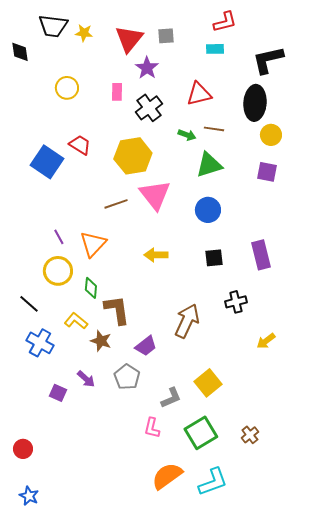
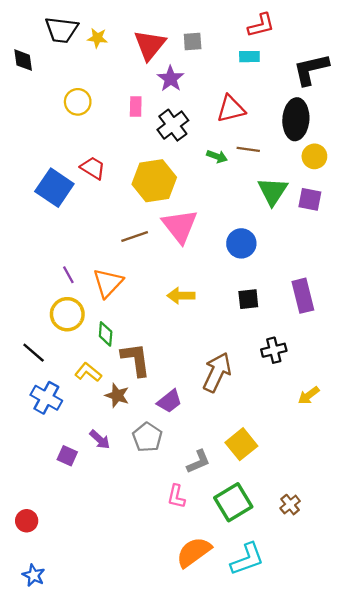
green triangle: (209, 165) -> (273, 191), moved, turned -40

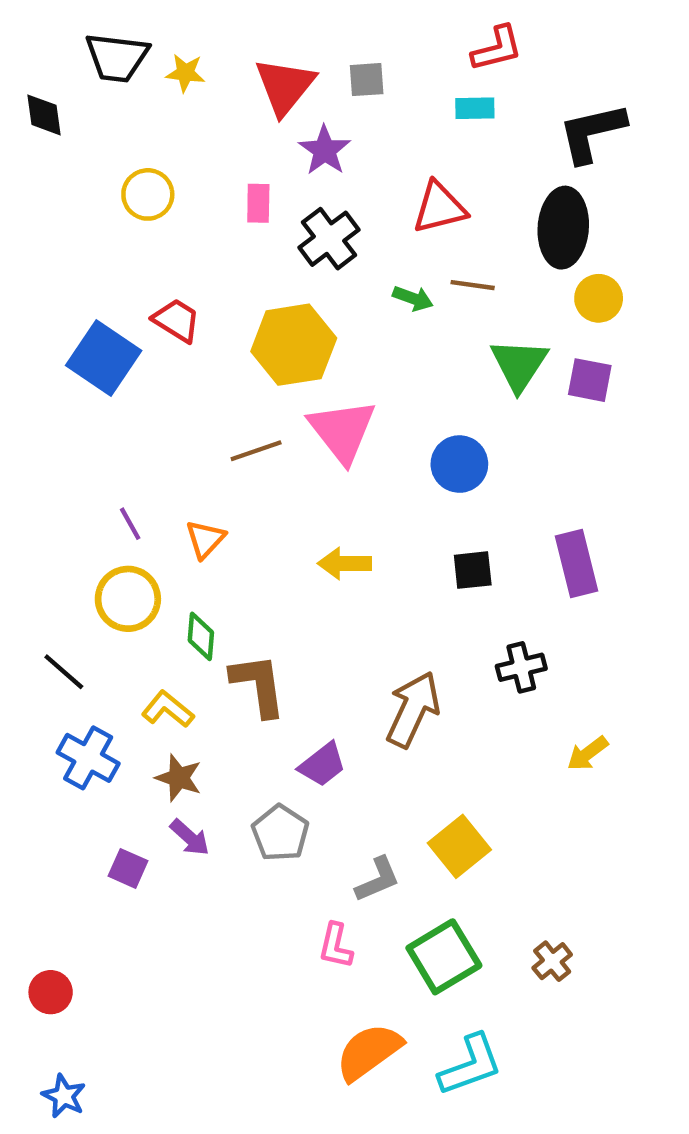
orange triangle: (108, 283) -> (205, 539), size x0.7
brown star: (117, 395) -> (179, 778), moved

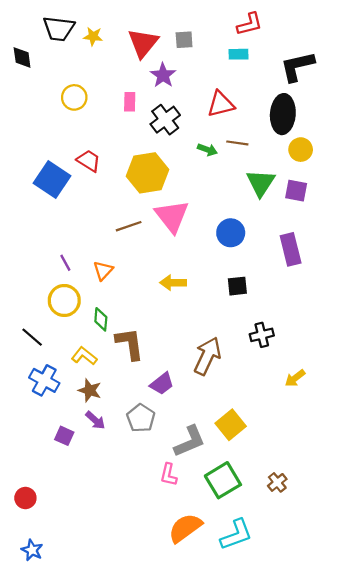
purple rectangle: (576, 563) -> (291, 249), moved
gray L-shape: (378, 879) -> (190, 441), size x1.4

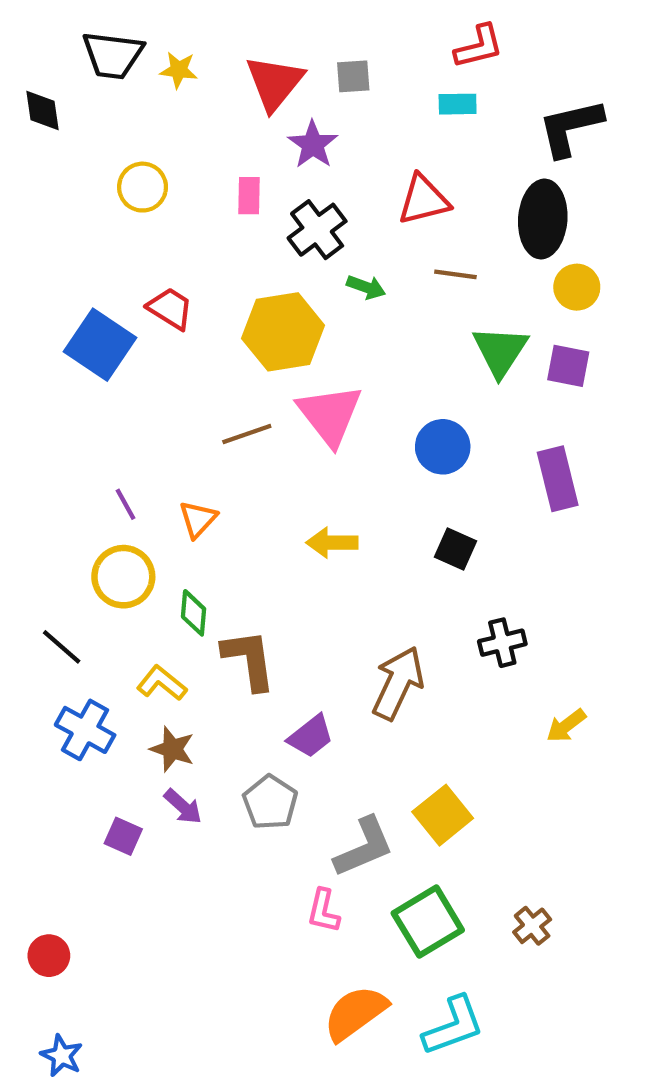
green arrow: (207, 150) -> (366, 287), moved
black square: (237, 286) -> (455, 549), turned 30

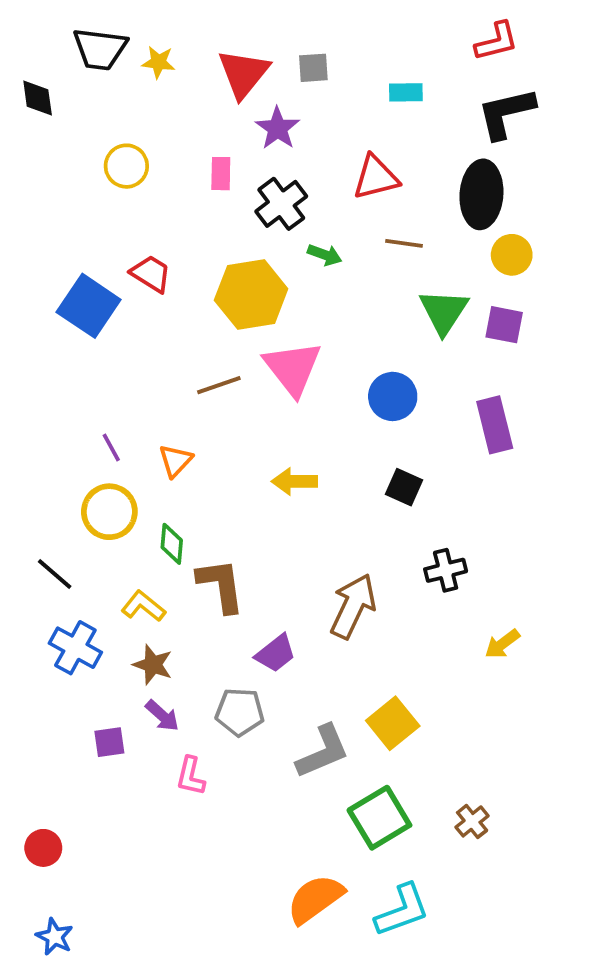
red L-shape: (479, 47) -> (497, 41), moved
gray pentagon: (270, 802) -> (240, 712), turned -30
purple square: (123, 836) -> (109, 742), turned -32
pink L-shape: (323, 911) -> (191, 776), moved

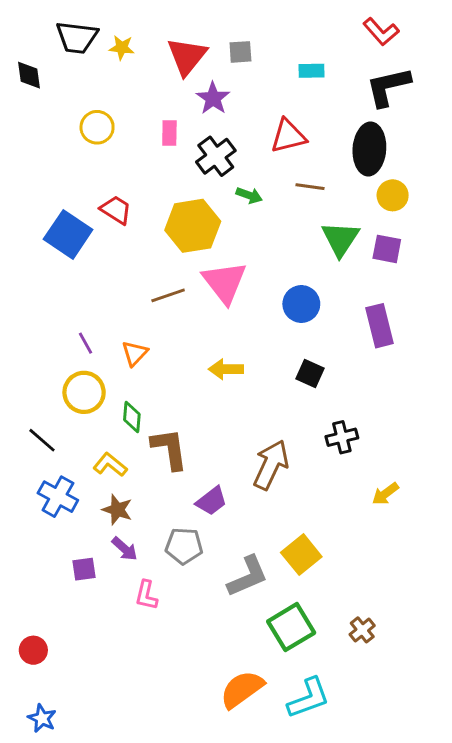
red L-shape: (497, 41) -> (381, 32), turned 63

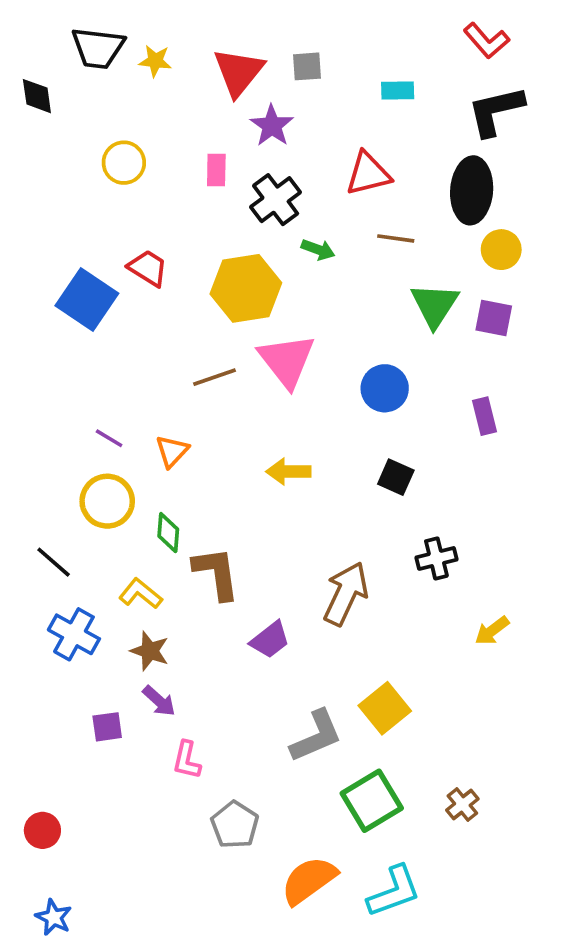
purple rectangle: (380, 326) -> (485, 416), size x0.7
purple line: (85, 343) -> (109, 438), turned -30
gray pentagon: (184, 546) -> (235, 825), moved, turned 30

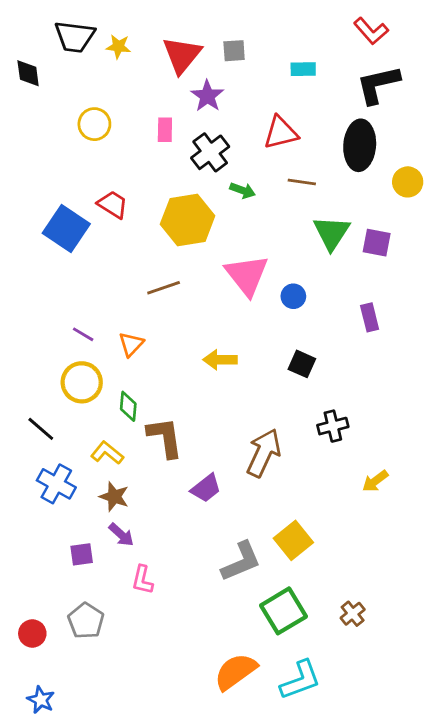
yellow circle: (501, 250) -> (408, 182), moved
pink triangle: (287, 361) -> (247, 275), moved
blue circle: (385, 388) -> (293, 296), size x0.7
gray pentagon: (235, 825) -> (86, 621), moved

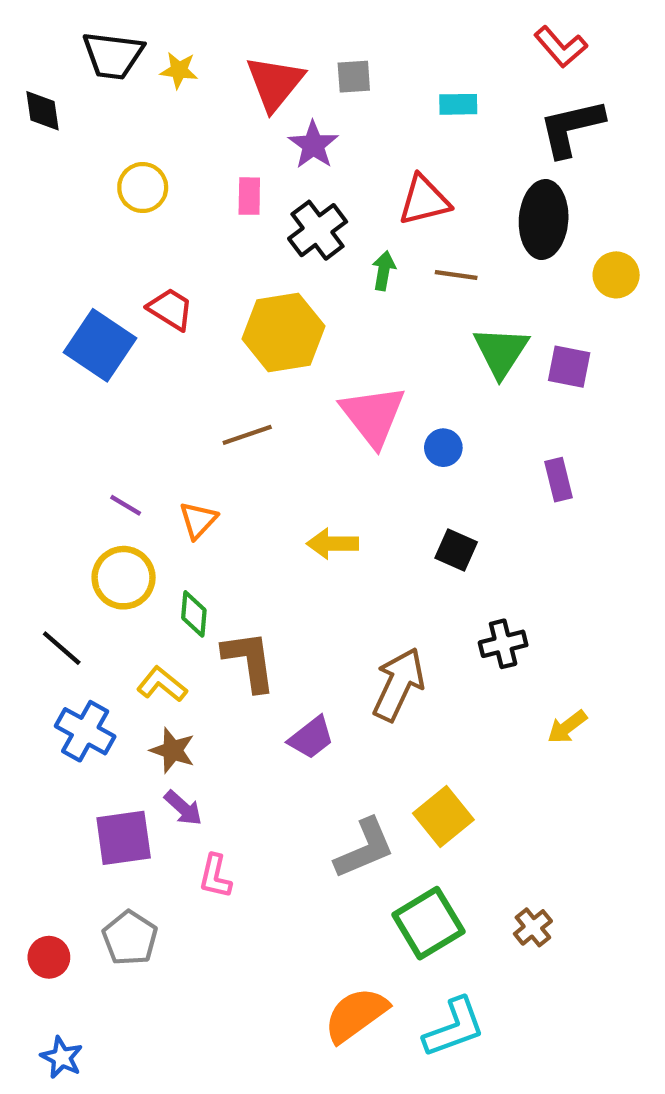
green arrow: (243, 190) -> (384, 271), moved, turned -100
purple square: (82, 554) -> (124, 838), size x1.6

